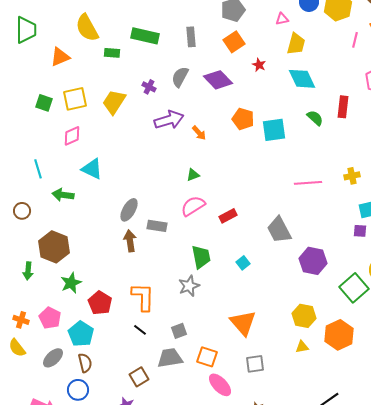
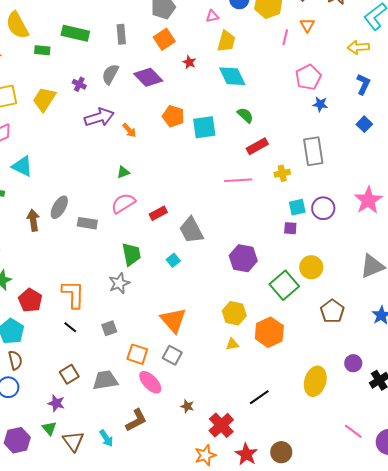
red rectangle: (343, 107) -> (257, 146), moved, turned 55
gray trapezoid: (279, 230) -> (191, 230), moved
brown arrow: (130, 241) -> (33, 220), moved
gray trapezoid: (170, 358) -> (105, 380), moved
gray square: (255, 364) -> (172, 355), moved, turned 36

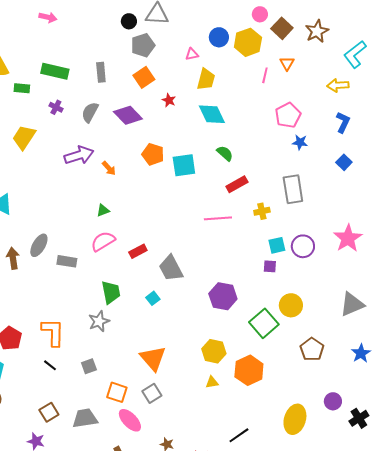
purple cross: (79, 84) -> (56, 107), moved
gray square: (172, 355) -> (152, 393), turned 30

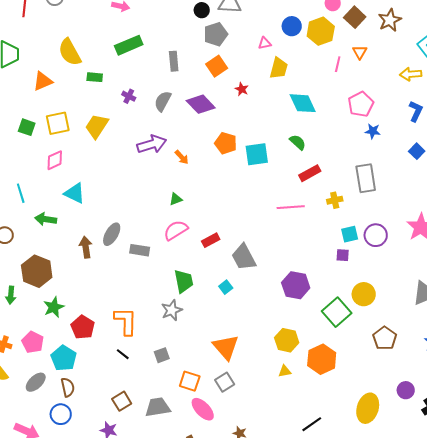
green rectangle: (55, 71) -> (129, 45), moved, turned -36
cyan diamond: (212, 114) -> (303, 103), moved

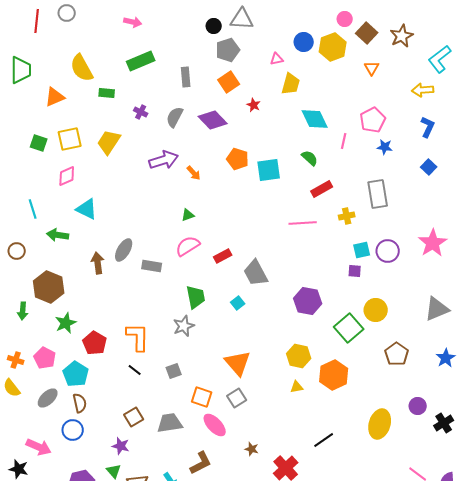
pink line: (338, 64) -> (344, 141), moved

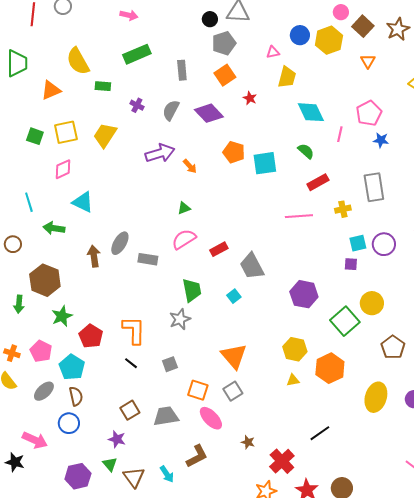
yellow ellipse: (380, 424) -> (376, 397), moved

